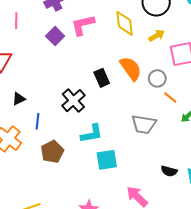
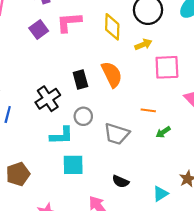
gray circle: (157, 78) -> (83, 116), moved
orange line: (170, 98) -> (148, 110), turned -40
brown pentagon: (52, 152) -> (18, 174), moved
black semicircle: (169, 171) -> (121, 181), moved

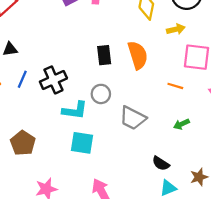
black cross: (48, 99) -> (53, 80), moved
orange line: (148, 110) -> (175, 86), moved
brown pentagon: (18, 174) -> (23, 143), turned -30
black semicircle: (121, 181) -> (161, 163), moved

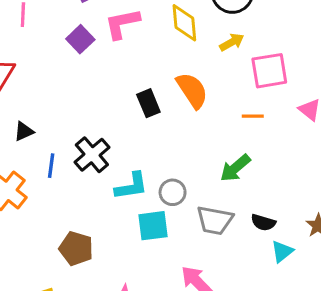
gray circle: (101, 94) -> (173, 192), moved
gray trapezoid: (133, 118) -> (215, 220), moved
green arrow: (181, 124) -> (235, 168), moved, size x1.5

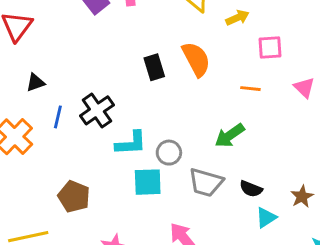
pink square: (269, 71) -> (270, 48), size x0.7

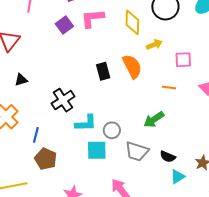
yellow arrow: (238, 18) -> (154, 45), moved
blue line: (58, 117) -> (36, 135), moved

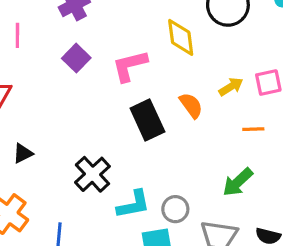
pink L-shape: (92, 18) -> (130, 66), moved
yellow arrow: (154, 45) -> (231, 87), moved
orange semicircle: (132, 66) -> (191, 105), size x0.7
black rectangle: (103, 71) -> (147, 120), size x1.4

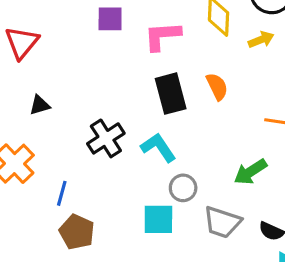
purple square: (76, 58) -> (110, 19), turned 36
yellow arrow: (231, 87) -> (261, 40), moved
cyan L-shape: (133, 204) -> (158, 148), moved, turned -123

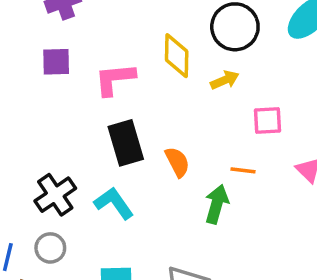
orange semicircle: (217, 87) -> (177, 162), moved
green arrow: (250, 172) -> (217, 204), moved, turned 140
gray circle: (183, 188) -> (50, 248), moved

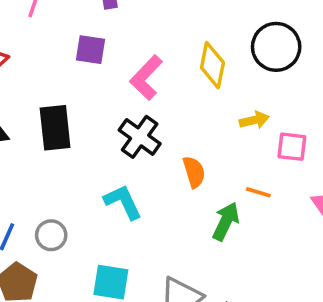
pink L-shape: (115, 79) -> (146, 78), turned -51
yellow arrow: (225, 80) -> (254, 120), moved
black rectangle: (126, 143) -> (55, 128), moved
black cross: (55, 195) -> (140, 137), moved, turned -30

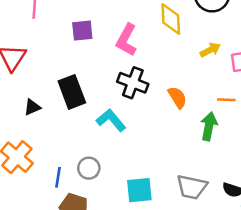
cyan L-shape: (123, 202) -> (111, 120), moved

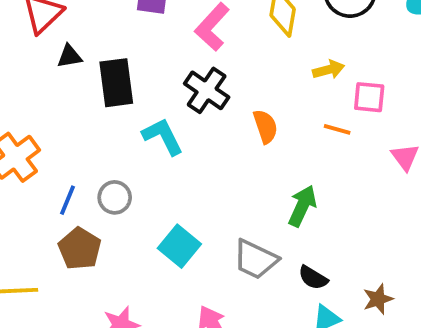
orange line: (226, 100) -> (337, 129), moved
black triangle: (32, 107) -> (70, 56), moved
green arrow: (209, 126) -> (302, 206), moved
cyan square: (139, 190) -> (179, 246), turned 32

